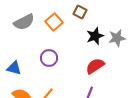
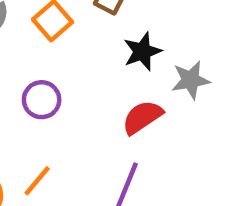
gray star: (117, 38) -> (191, 80), moved

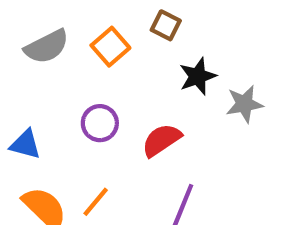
red semicircle: (142, 117) -> (161, 140), moved

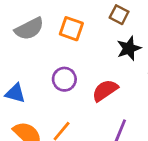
brown square: (166, 25) -> (119, 15), moved
orange square: (110, 47) -> (71, 29), turned -30

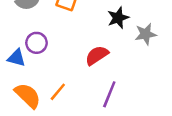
purple circle: (64, 79) -> (36, 43), moved

